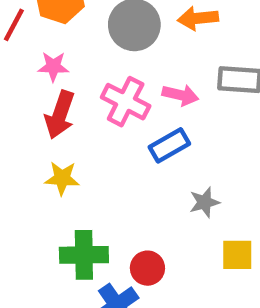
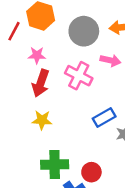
pink arrow: (180, 95) -> (110, 60), moved
blue rectangle: (169, 145) -> (104, 118), moved

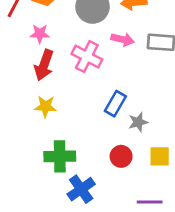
blue rectangle: (104, 118) -> (115, 104), turned -30
red circle: (91, 172) -> (121, 156), moved

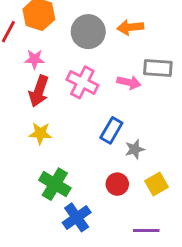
pink arrow: (123, 39) -> (129, 82), moved
green cross: (60, 156) -> (55, 184), turned 32
yellow square: (160, 156) -> (156, 184), turned -30

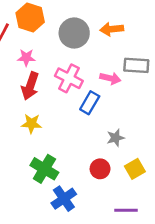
blue rectangle: (111, 130) -> (90, 103), moved

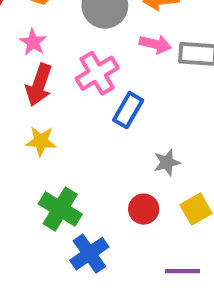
pink star: (26, 58) -> (33, 42), turned 30
pink cross: (69, 78) -> (97, 73), turned 32
pink arrow: (110, 78) -> (155, 44), moved

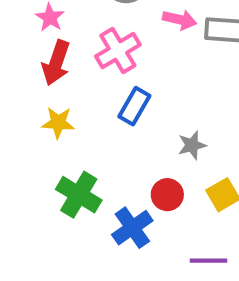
blue rectangle: (128, 110) -> (134, 106), moved
blue cross: (89, 254) -> (132, 228), moved

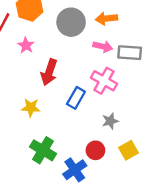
pink cross: (118, 51) -> (104, 81), moved, turned -30
red arrow: (56, 63) -> (49, 72), moved

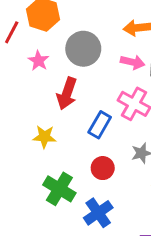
gray circle: (71, 22) -> (83, 49), moved
red circle: (95, 150) -> (103, 168), moved

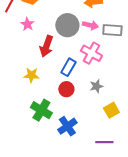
gray circle: (83, 49) -> (67, 25), moved
red circle: (103, 168) -> (66, 89), moved

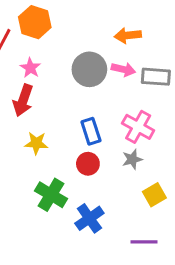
red arrow: (46, 46) -> (23, 100), moved
pink cross: (91, 53) -> (138, 127), moved
blue rectangle: (68, 67) -> (91, 131), turned -48

